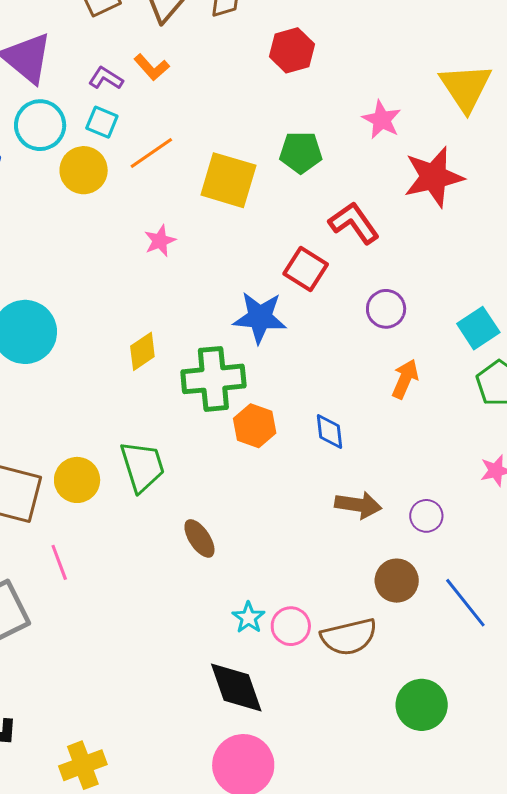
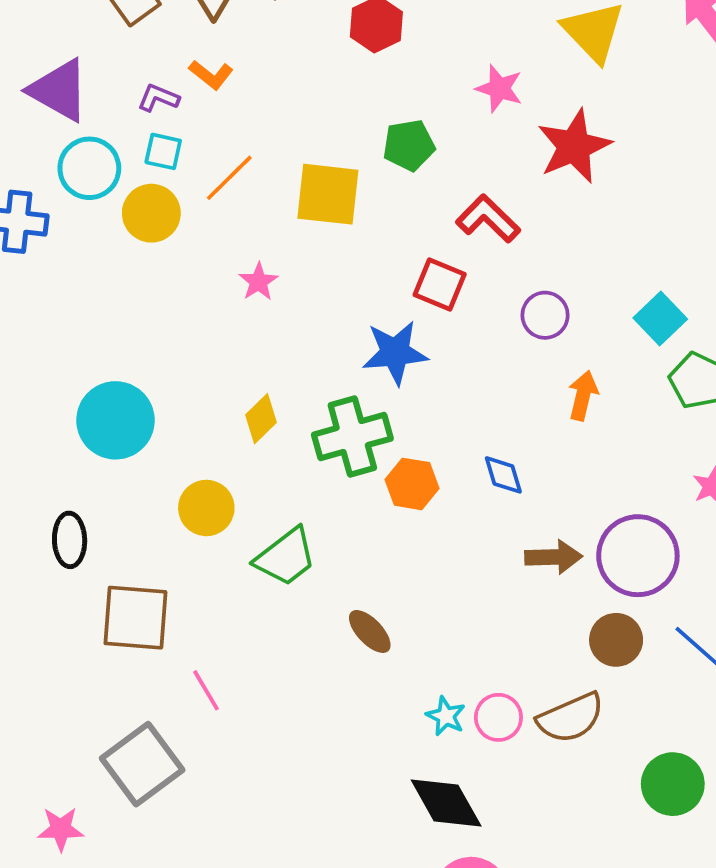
green trapezoid: (142, 466) -> (286, 557), turned 80
yellow circle: (77, 480) -> (206, 508), moved
purple circle: (426, 516) -> (638, 556), size x2.0

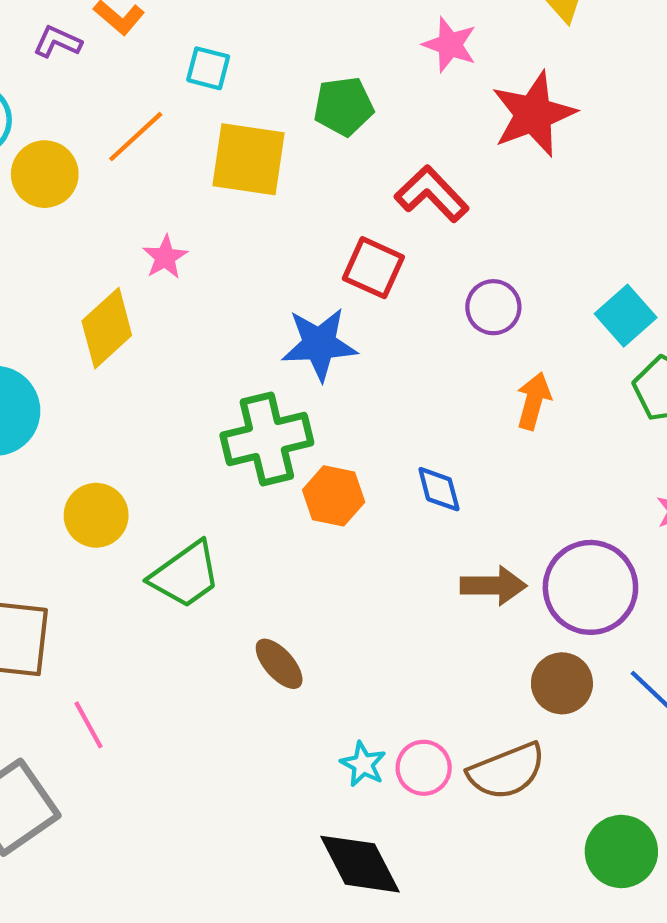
cyan square: (163, 151) -> (208, 68), moved
yellow diamond: (261, 419) -> (107, 328), moved, size x1.4

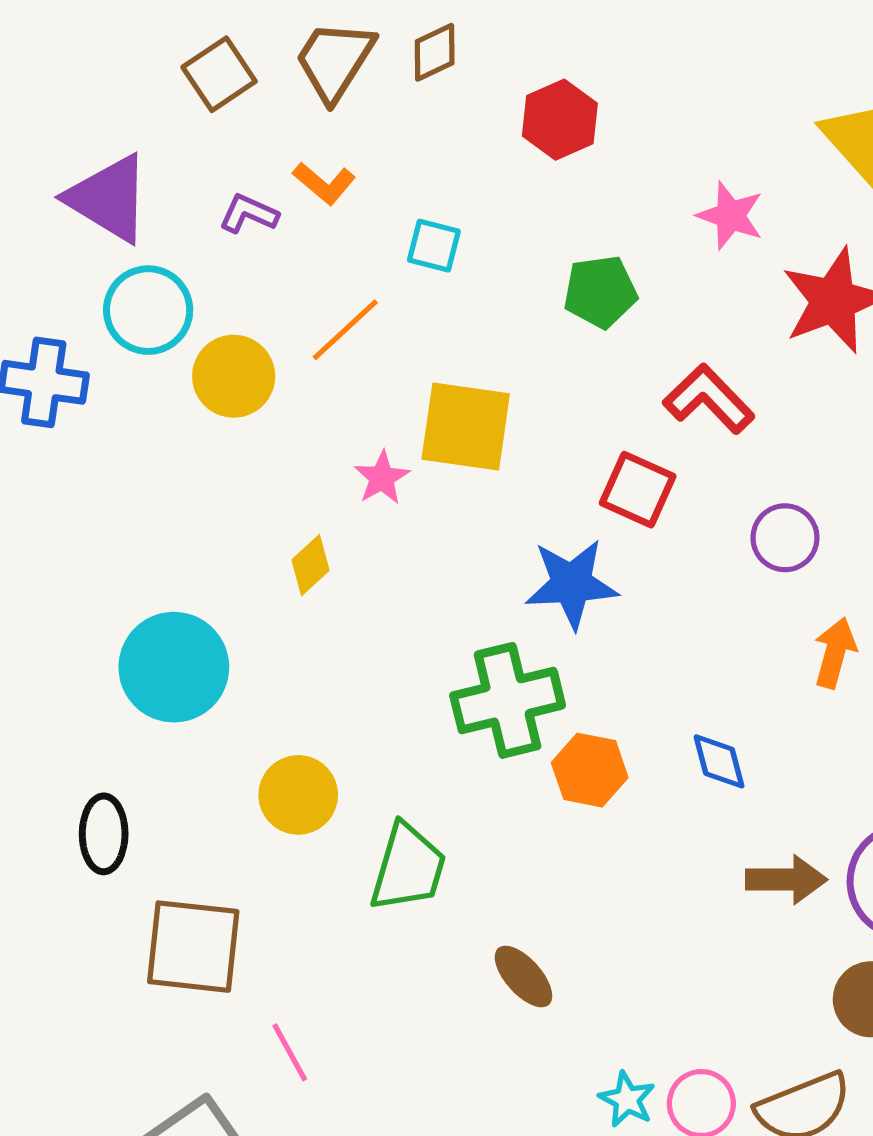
yellow square: (248, 159) -> (466, 427), moved
yellow diamond: (107, 328) -> (311, 565), size x0.6
green trapezoid: (185, 575) -> (408, 868), turned -38

